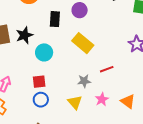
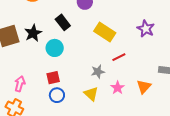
black rectangle: (55, 19) -> (63, 22), moved, turned -35
yellow rectangle: (83, 43) -> (105, 32), moved
orange triangle: (128, 101) -> (144, 87), turned 42

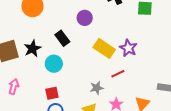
purple star: (146, 29) -> (128, 48), moved
pink arrow: (20, 84) -> (14, 87), moved

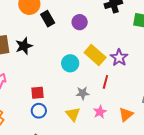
black rectangle: (62, 38) -> (48, 19), moved
cyan circle: (54, 64) -> (70, 63), moved
red line: (118, 74) -> (105, 82), turned -56

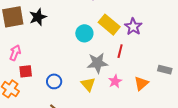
red square: (38, 93) -> (26, 71), moved
gray star: (83, 93) -> (97, 63), size x1.5

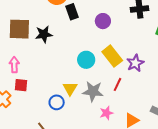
pink arrow: (15, 53) -> (14, 65), turned -35
blue circle: (54, 81) -> (57, 102), moved
yellow triangle: (88, 84) -> (70, 88), moved

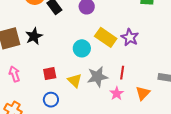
red line: (117, 84) -> (122, 73), moved
red square: (21, 85) -> (50, 74), moved
blue circle: (57, 102) -> (51, 100), moved

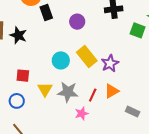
black star: (34, 36) -> (18, 35), turned 30
orange triangle: (143, 93) -> (112, 91), moved

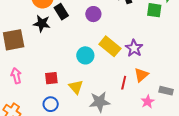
black star: (18, 35) -> (42, 23), moved
gray star: (68, 92) -> (100, 102), moved
pink star: (82, 113) -> (148, 102), moved

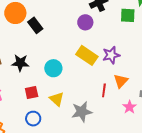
purple circle: (93, 14) -> (85, 22), moved
black star: (42, 23) -> (20, 63), moved
purple star: (134, 48) -> (111, 55), turned 30
cyan circle: (85, 55) -> (53, 68), moved

